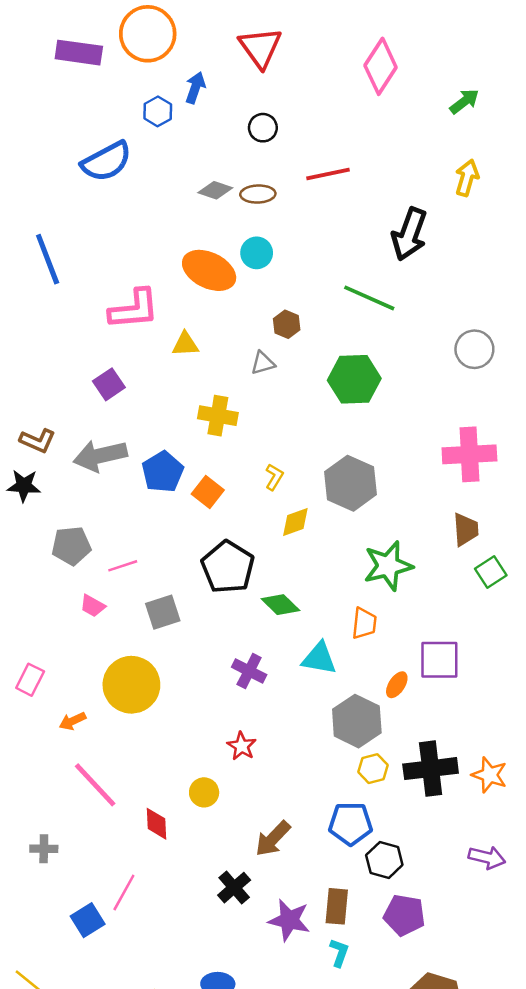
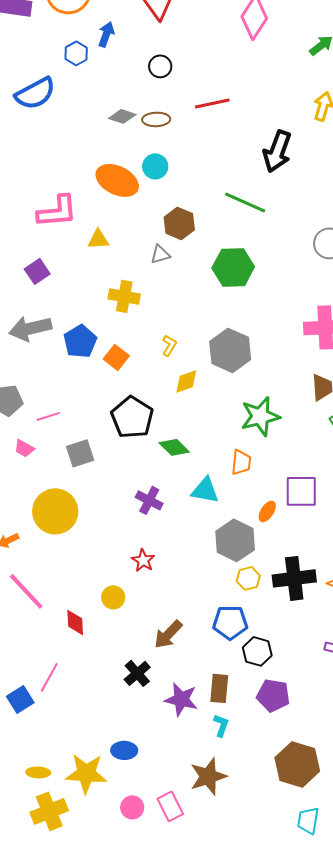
brown hexagon: (287, 324) -> (179, 223), size x1.4

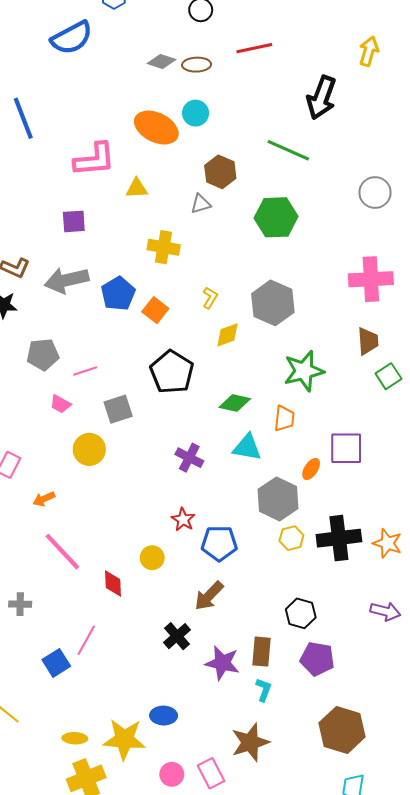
purple square: (37, 271) -> (74, 221), turned 30
green diamond: (174, 447) -> (235, 403), moved, turned -32
yellow circle: (55, 511) -> (89, 449), moved, size x0.7
blue pentagon: (230, 622) -> (219, 543), moved

